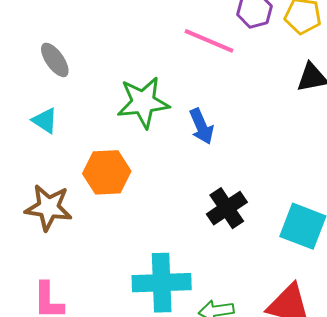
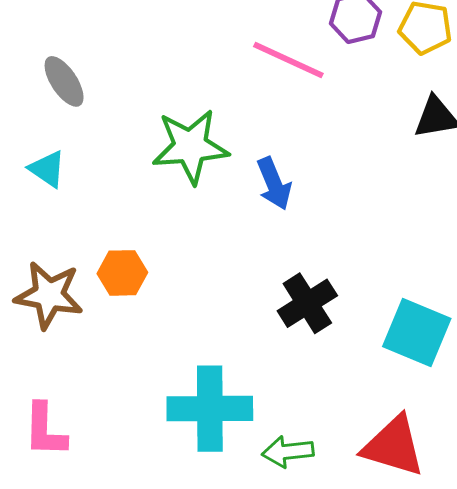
orange hexagon: (107, 172) -> (122, 273), moved, size x0.7

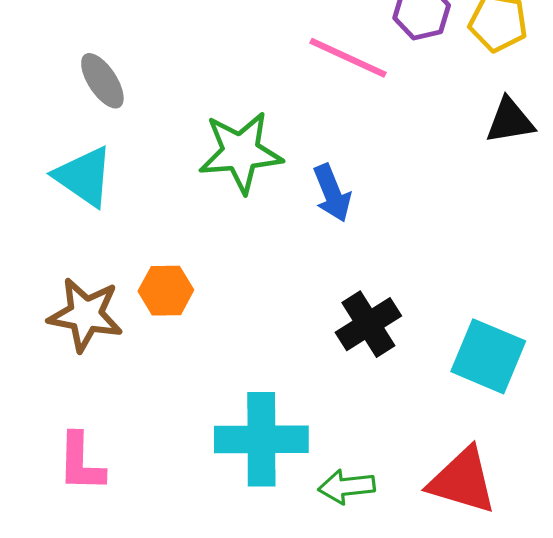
cyan triangle: (47, 169) -> (84, 177), size x1.5

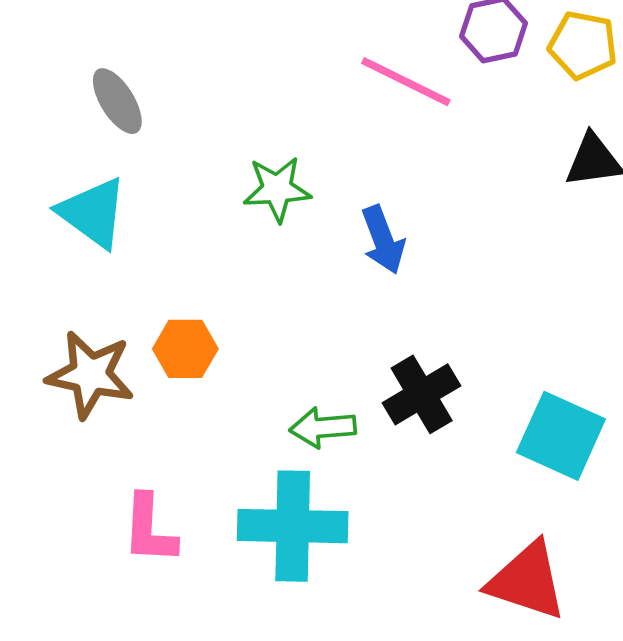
green star: (241, 152) -> (277, 189), size x0.7
pink L-shape: (81, 462) -> (149, 529), moved
green arrow: (347, 487) -> (323, 428), moved

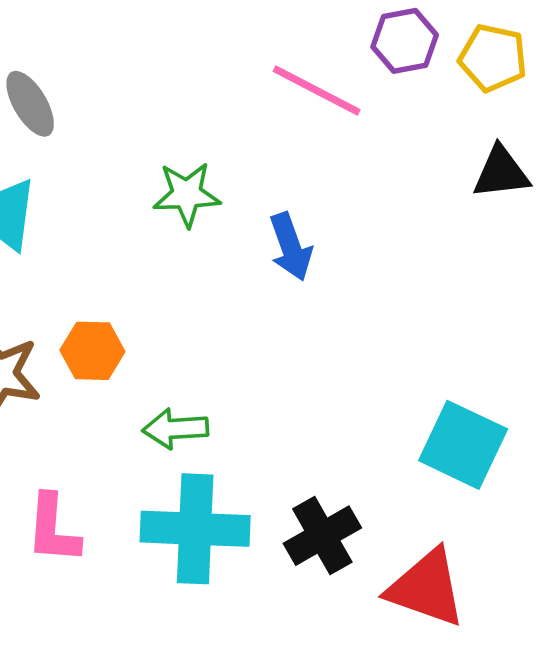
black cross: (422, 394) -> (322, 536), moved
green arrow: (323, 428) -> (175, 429), moved

